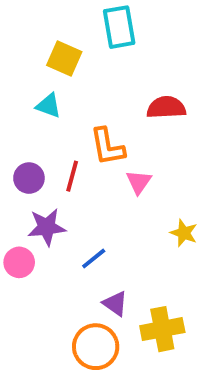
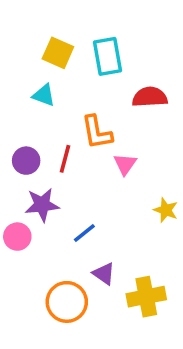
cyan rectangle: (119, 27) -> (107, 56), moved
orange circle: (96, 347) -> (67, 302), moved

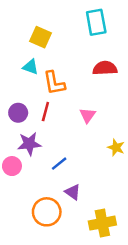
cyan rectangle: (107, 56) -> (96, 22), moved
orange L-shape: (97, 132) -> (54, 83), moved
yellow cross: (146, 297) -> (102, 223), moved

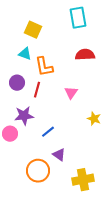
purple circle: (18, 113) -> (17, 83), moved

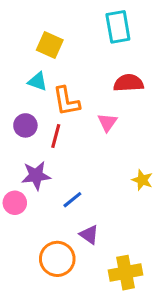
pink triangle: (71, 93) -> (107, 122), moved

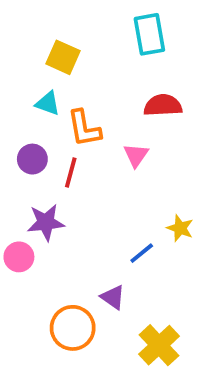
blue line: (72, 200) -> (142, 253), moved
yellow cross: (126, 273) -> (159, 345), turned -32

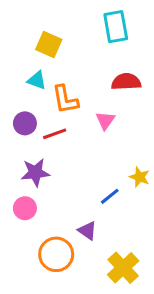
red line: (71, 172) -> (55, 134), turned 55
pink circle: (19, 257) -> (25, 208), moved

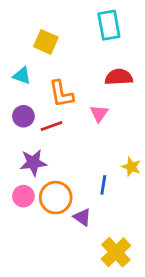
cyan triangle: (37, 80) -> (22, 76), moved
blue line: (110, 196) -> (103, 185), turned -42
orange circle: (56, 254) -> (56, 198), moved

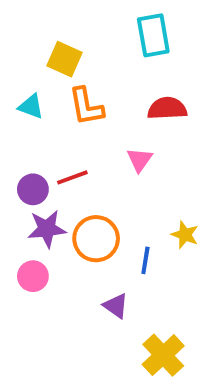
orange L-shape: (61, 94) -> (86, 106), moved
purple circle: (23, 116) -> (33, 189), moved
orange circle: (56, 198) -> (96, 239), moved

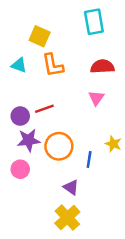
pink triangle: (139, 160) -> (96, 98), moved
yellow cross: (163, 355) -> (67, 218), moved

